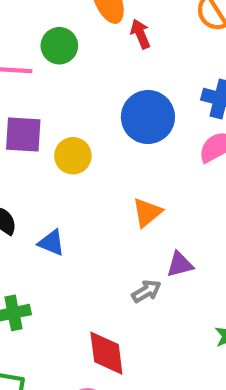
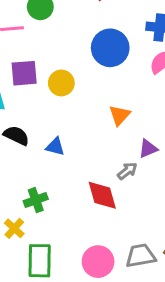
red diamond: (106, 353) -> (102, 195), moved

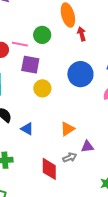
purple square: (24, 73) -> (30, 65), moved
orange triangle: (120, 115) -> (67, 129), moved

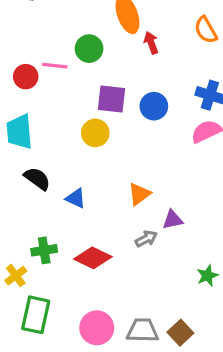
purple square: (30, 65) -> (111, 99), moved
blue circle: (80, 74) -> (154, 106), size x0.7
red diamond: (49, 169) -> (93, 258), moved, turned -60

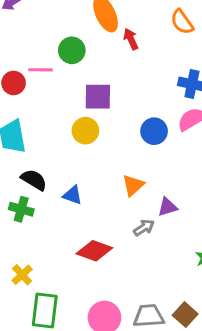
blue circle: (154, 106) -> (154, 131), moved
green cross: (44, 250) -> (21, 209), moved, turned 30

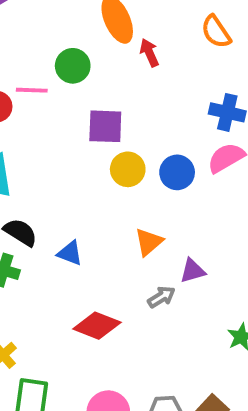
yellow circle: (85, 131) -> (128, 169), moved

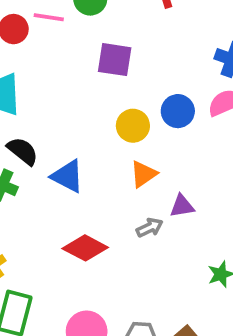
yellow circle: (128, 169) -> (133, 126), moved
blue triangle: (70, 253) -> (67, 176), size x1.4

